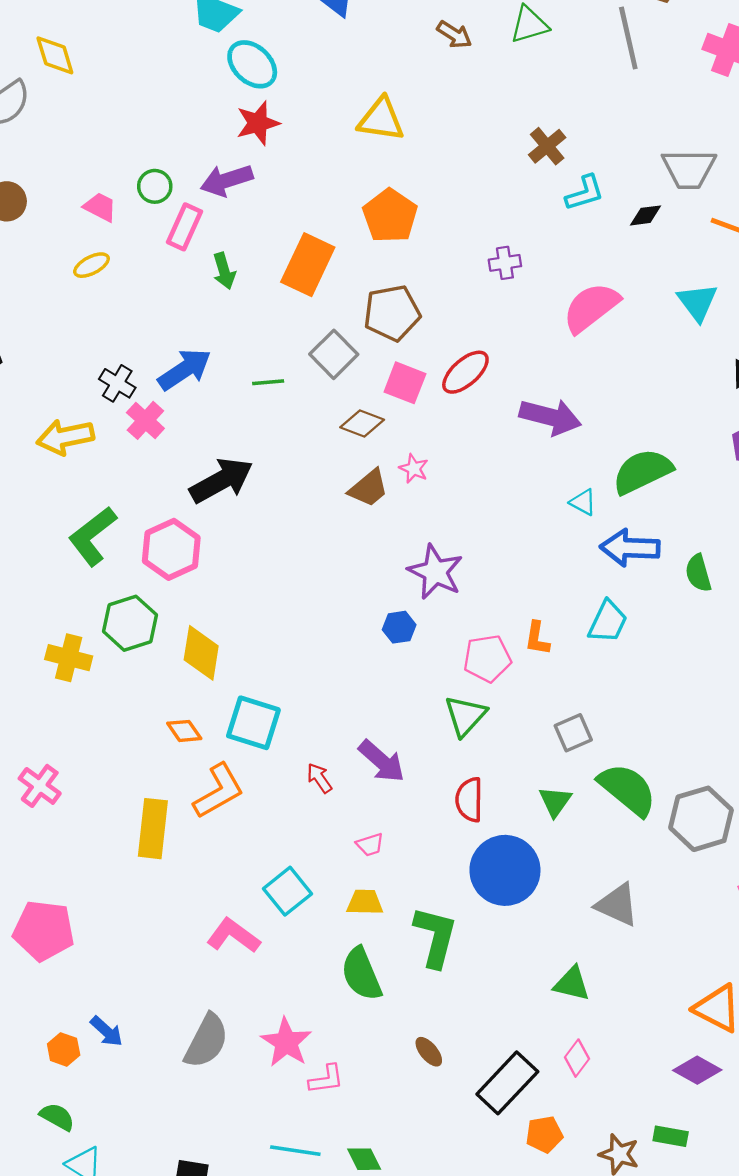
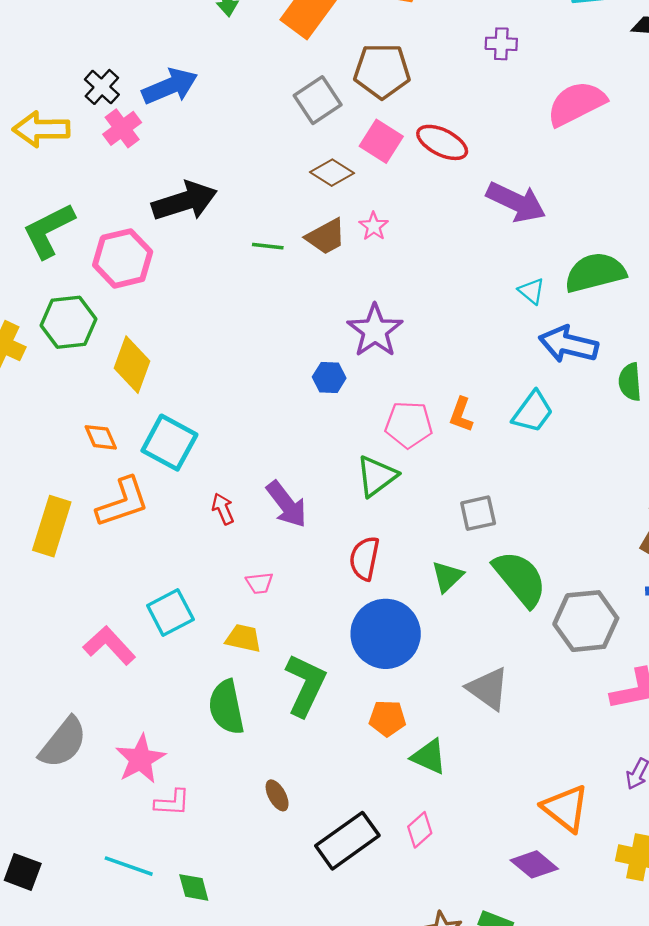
red ellipse: (465, 372) -> (442, 142), turned 57
green line: (268, 382) -> (268, 246), moved
orange pentagon: (544, 1134) -> (387, 718), moved

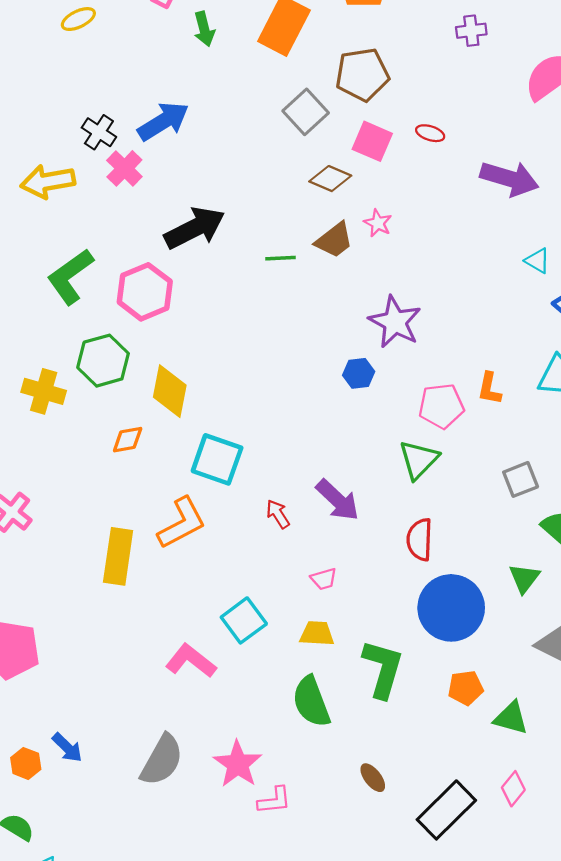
red ellipse: (442, 142) -> (430, 133), size x0.6
orange diamond: (101, 437) -> (128, 440), moved, turned -68
green triangle: (447, 576) -> (524, 578), moved

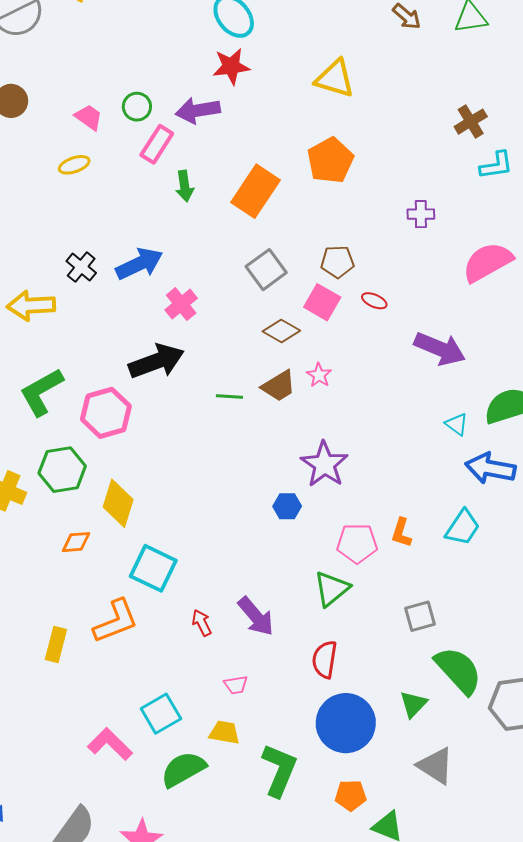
brown pentagon: (362, 75) -> (337, 262), moved, size x0.7
pink cross: (124, 168) -> (181, 304), moved
yellow rectangle: (118, 556) -> (56, 644), size x0.7
green semicircle: (311, 702) -> (183, 769), moved, turned 75

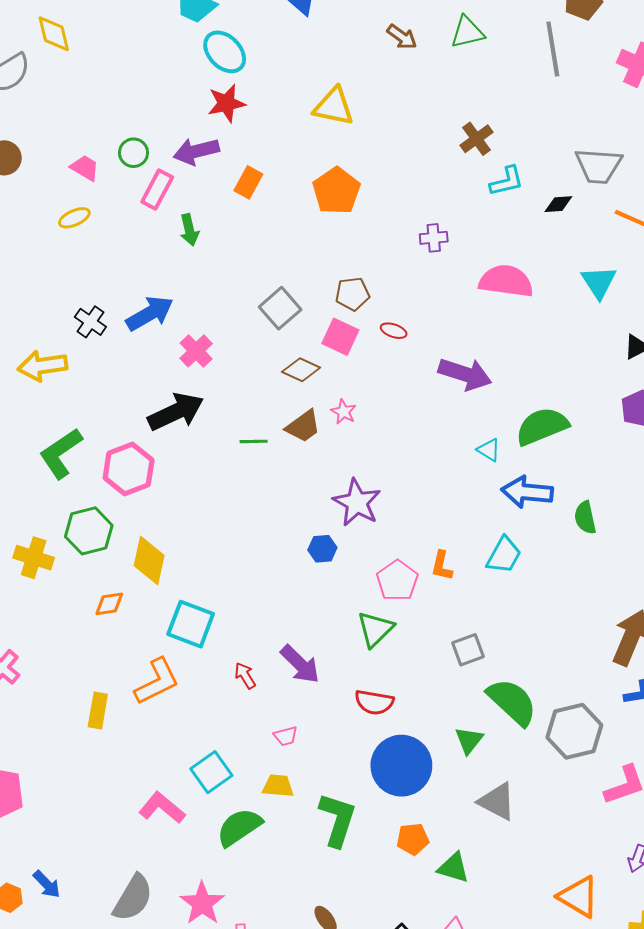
orange rectangle: (255, 191) -> (248, 182), moved, size x0.6
pink semicircle: (487, 262) -> (506, 281), turned 42
pink pentagon: (357, 543) -> (397, 581), turned -30
red semicircle: (325, 659) -> (374, 702), turned -84

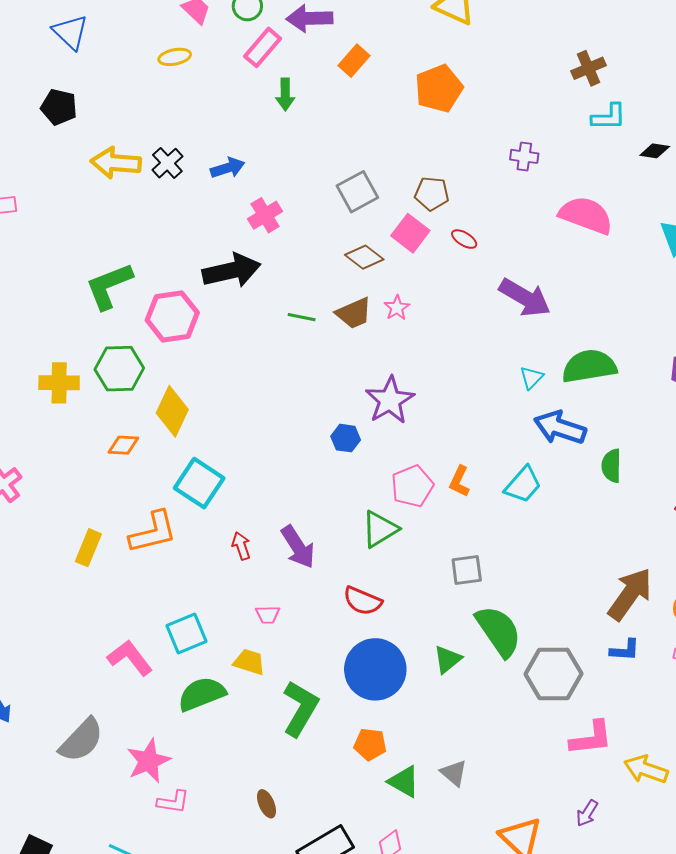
blue arrow: (150, 313) -> (228, 168), size x0.7
yellow arrow: (42, 366) -> (116, 163), moved
cyan triangle: (489, 450) -> (531, 378), turned 30
yellow cross: (34, 558) -> (59, 383), turned -30
gray triangle: (497, 801) -> (454, 773), moved, size x0.7

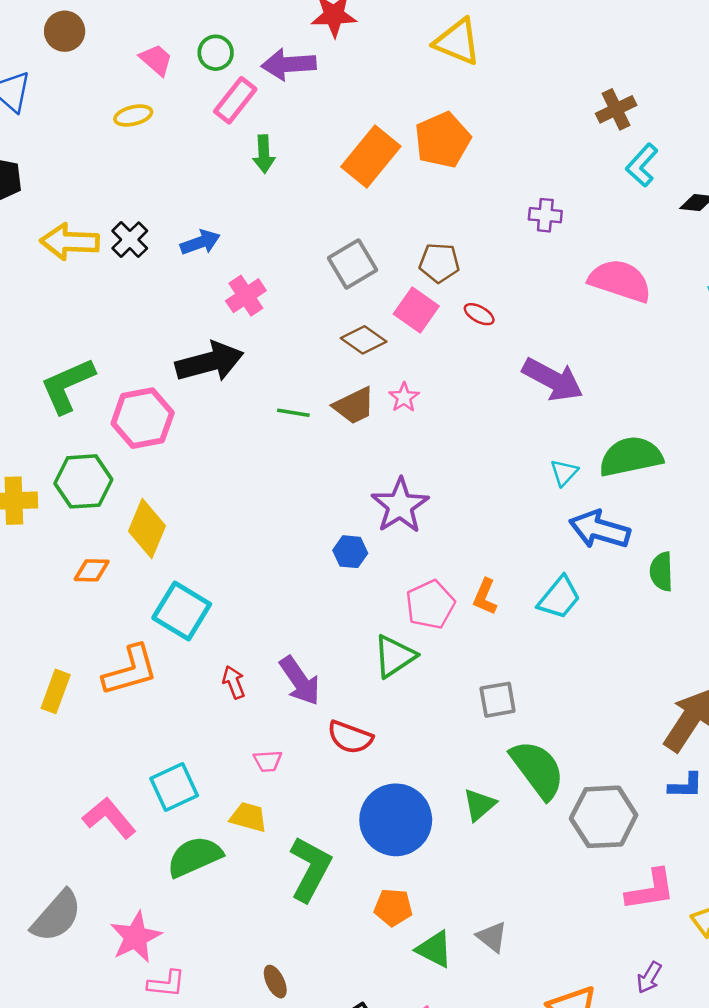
orange rectangle: (354, 61) -> (371, 157), moved, size x1.6
cyan L-shape: (609, 117) -> (642, 165), turned 135
red semicircle: (363, 601) -> (350, 737), moved

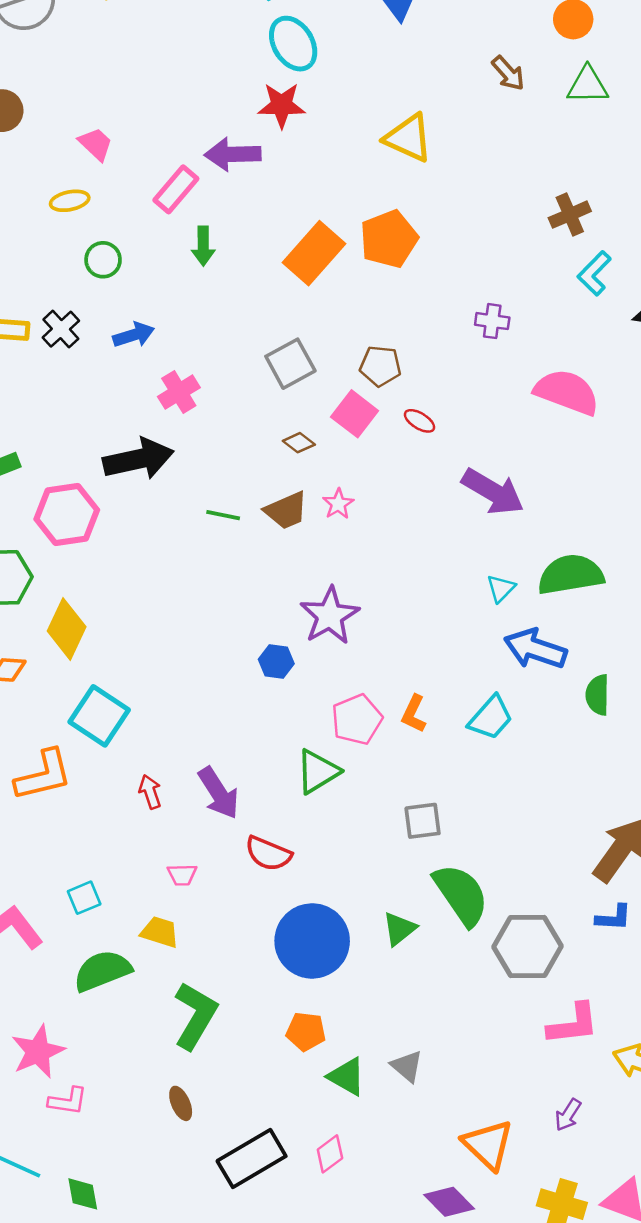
green circle: (216, 53) -> (103, 260), moved
brown diamond: (364, 340) -> (299, 443), size x0.7
cyan square: (174, 787) -> (84, 898), size x0.7
green L-shape: (310, 869) -> (195, 1016), moved

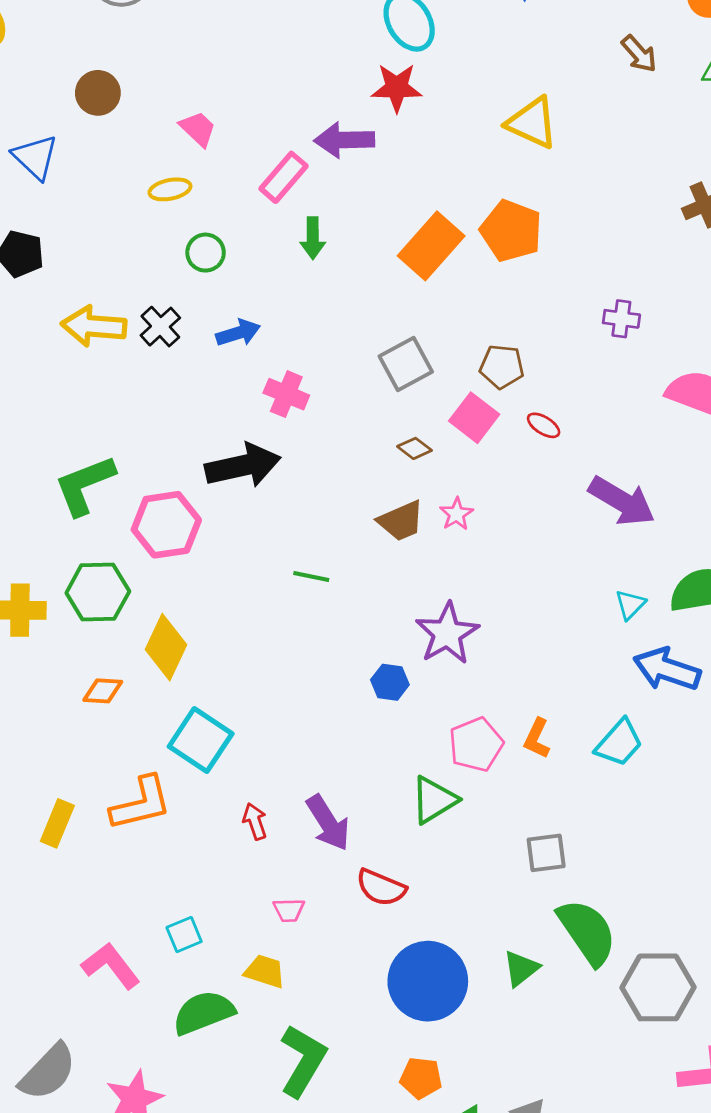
orange pentagon: (389, 239) -> (511, 231), turned -30
pink cross: (179, 392) -> (286, 394), turned -36
green line: (223, 515) -> (311, 576), moved

